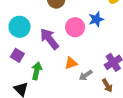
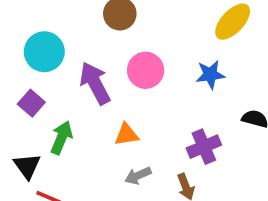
blue star: (96, 19) -> (210, 75), moved
gray arrow: (86, 75) -> (138, 176), moved

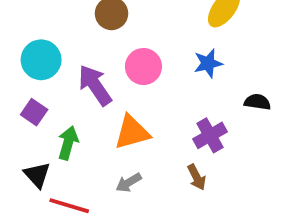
orange triangle: (127, 134) -> (132, 132), size x1.5
gray arrow: (138, 176) -> (129, 183), moved

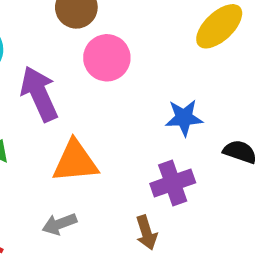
blue star: (208, 63) -> (184, 118), moved
pink circle: (143, 67) -> (107, 58), moved

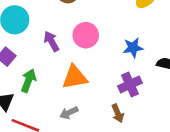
pink circle: (107, 58) -> (86, 35), moved
purple arrow: (39, 94) -> (51, 41), size x0.7

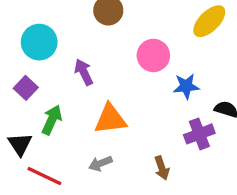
pink circle: (86, 35) -> (153, 55), moved
purple cross: (130, 84) -> (199, 134), moved

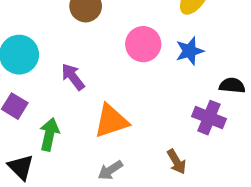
blue star: (186, 86) -> (190, 51), moved
purple cross: (199, 134) -> (209, 118), turned -36

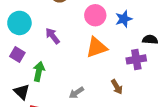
purple cross: (209, 118) -> (136, 59), turned -30
orange triangle: (111, 121) -> (97, 47), moved

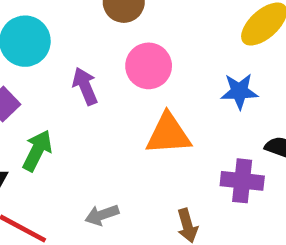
pink circle: (95, 15) -> (149, 66), moved

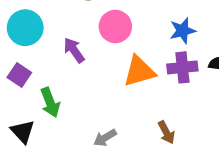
green arrow: (37, 151) -> (50, 102), turned 144
purple cross: (242, 181) -> (182, 67), moved

